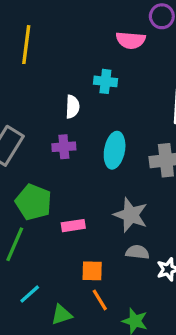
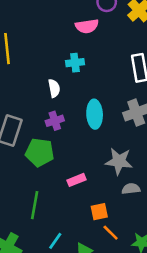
green pentagon: (34, 202) -> (40, 152), moved

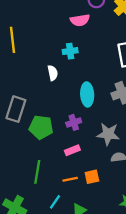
purple cross: (55, 121) -> (74, 122), moved
orange line: (111, 233) -> (70, 179), moved, turned -56

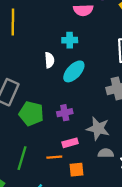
cyan ellipse: (87, 94) -> (74, 71), moved, turned 40
pink rectangle: (72, 150) -> (70, 143), moved
orange line: (70, 179) -> (54, 157), moved

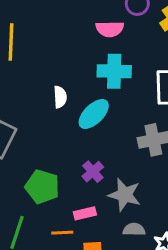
cyan cross: (70, 40) -> (114, 71), moved, size x1.5
purple cross: (65, 113) -> (93, 172), moved, turned -32
green pentagon: (31, 114) -> (42, 187), moved

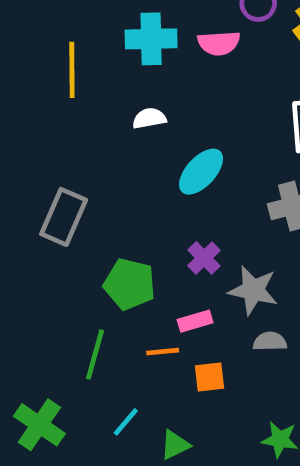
cyan cross: (114, 71) -> (151, 39), moved
white semicircle: (60, 97) -> (149, 118), moved, turned -95

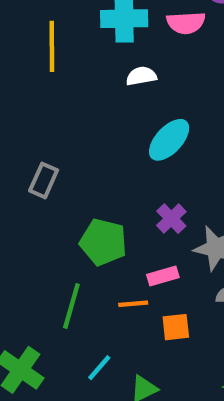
white semicircle: (149, 118) -> (141, 76), moved
gray rectangle: (64, 217) -> (44, 180), size x0.7

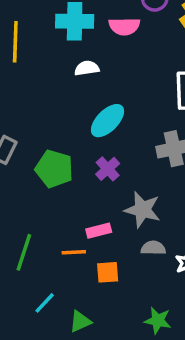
purple cross: (171, 219) -> (108, 169), moved
green pentagon: (103, 242) -> (54, 169), moved

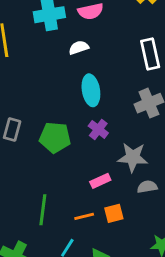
white semicircle: (87, 68) -> (79, 48), moved
cyan ellipse: (107, 121) -> (91, 90), turned -44
orange line: (74, 252) -> (84, 216), moved

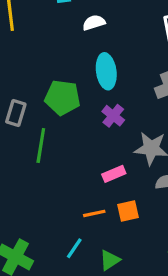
green pentagon: (55, 137) -> (63, 98), moved
green line: (43, 210) -> (41, 146), moved

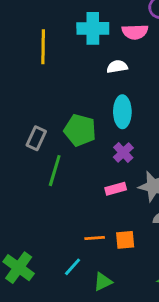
pink rectangle: (114, 174) -> (116, 189), moved

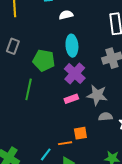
gray rectangle: (36, 138) -> (13, 46), moved
purple cross: (123, 152) -> (75, 73), size x1.5
orange line: (95, 238) -> (65, 143), moved

